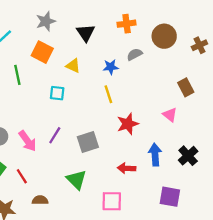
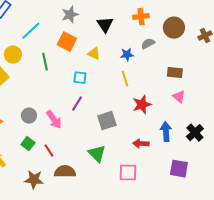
brown rectangle: (186, 87) -> (175, 73), moved, turned -56
purple line: (55, 135) -> (77, 104), moved
brown semicircle: (40, 200) -> (65, 172), size x1.5

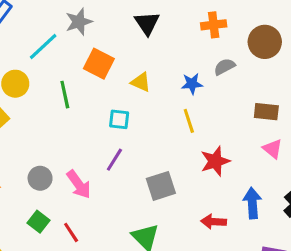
gray star: (70, 15) -> (79, 22), moved
black triangle: (105, 25) -> (147, 23), moved

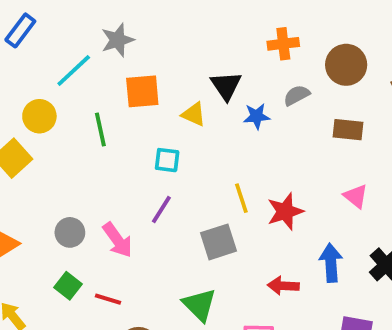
black triangle: (147, 23) -> (226, 86), moved
orange square: (99, 64) -> (142, 91), turned -32
brown rectangle: (266, 112) -> (348, 130), moved
yellow line: (189, 121) -> (241, 198), moved
red line: (71, 232) -> (108, 299), turned -40

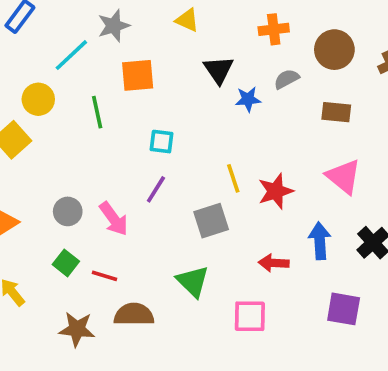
yellow triangle: (194, 114) -> (187, 20), moved
pink triangle: (356, 196) -> (344, 176), size x1.5

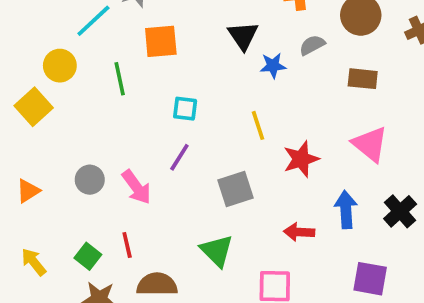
yellow line: (233, 178) -> (258, 125), moved
green square: (66, 263) -> (88, 256), moved
red line: (104, 276) -> (127, 245), turned 60

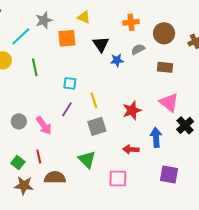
orange square: (161, 41) -> (67, 38), moved
yellow line: (258, 125) -> (94, 100), moved
black cross: (400, 211) -> (185, 125), moved

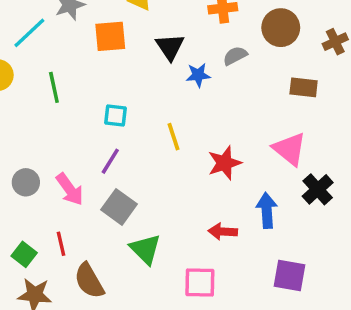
brown rectangle: (165, 67) -> (304, 87), moved
yellow line: (94, 100) -> (174, 137), moved
gray square: (97, 126) -> (119, 207), moved, turned -36
brown semicircle: (55, 178) -> (89, 281), turned -120

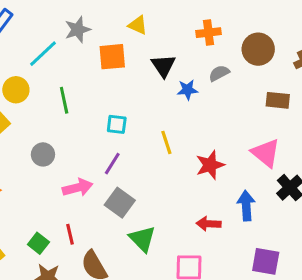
gray circle: (26, 182) -> (43, 154), moved
pink arrow: (70, 189) -> (78, 188), turned -68

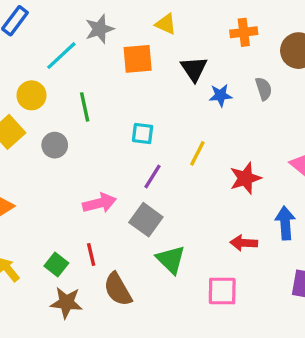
gray semicircle: (219, 73) -> (264, 89), moved, turned 100
yellow line: (166, 142) -> (197, 153), turned 45
gray circle: (43, 154) -> (55, 145), moved
purple line: (112, 164) -> (153, 177), moved

